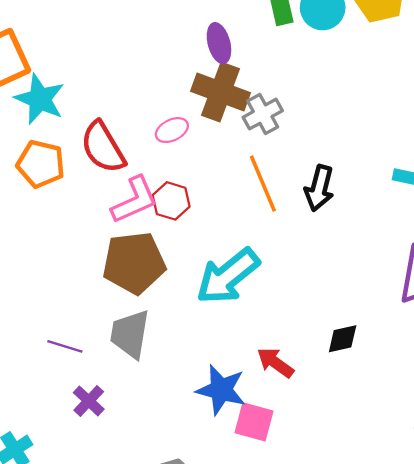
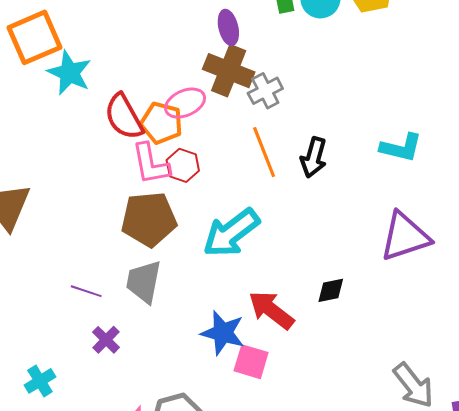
pink ellipse: (172, 130) -> (185, 103), size x1.4
orange pentagon: (41, 164) -> (162, 123), moved
pink L-shape: (135, 200) -> (151, 164), turned 102
red arrow: (275, 363) -> (271, 310), size x1.4

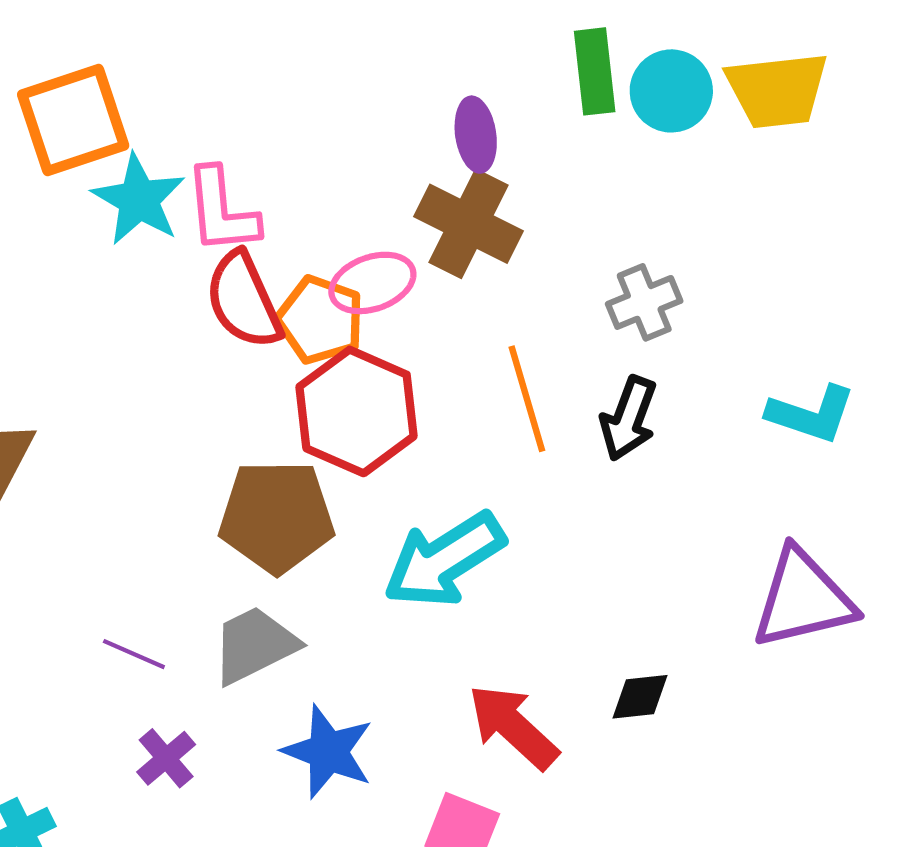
gray cross: (265, 91) -> (644, 302), moved
pink L-shape: (151, 164) -> (222, 211), moved
red hexagon: (183, 165) -> (357, 411), size x1.8
gray trapezoid: (144, 282) -> (254, 645), turned 48
blue star: (223, 333) -> (328, 752), moved

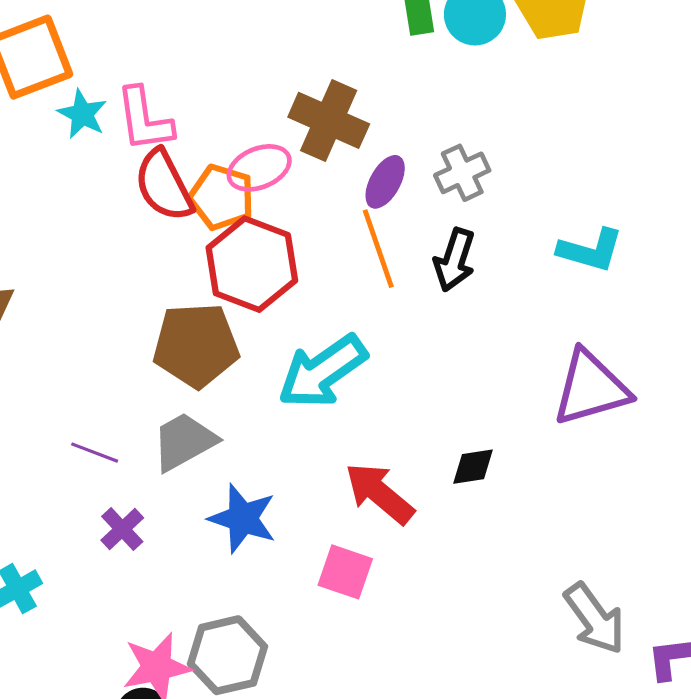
purple ellipse: (476, 135) -> (385, 182), moved, turned 40
cyan star: (139, 200) -> (82, 114), size x0.7

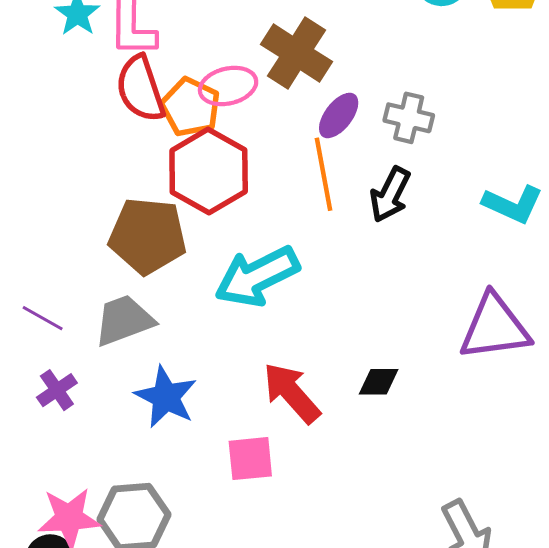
gray cross: (462, 173) -> (409, 118), turned 30
pink square: (345, 572) -> (250, 459), turned -33

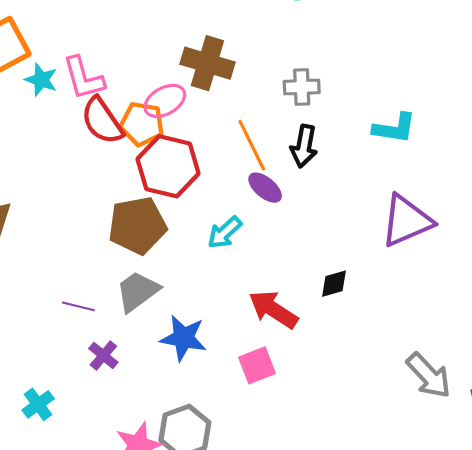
purple ellipse: (339, 115) -> (265, 188), moved, turned -72
cyan arrow: (257, 276) -> (225, 232), size x0.6

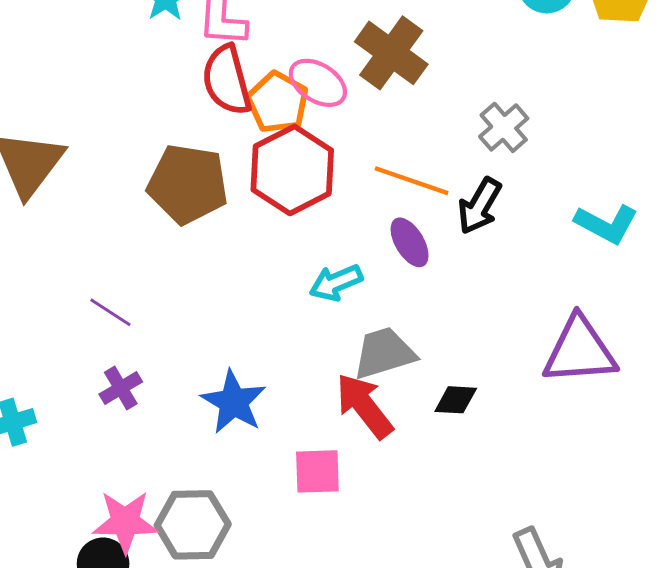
gray cross: (302, 87) -> (504, 127), turned 32
pink ellipse: (165, 101) -> (318, 83), turned 42
orange line: (252, 145) -> (412, 181), turned -64
brown pentagon: (137, 226) -> (188, 184), moved
gray trapezoid: (138, 291) -> (384, 353), moved

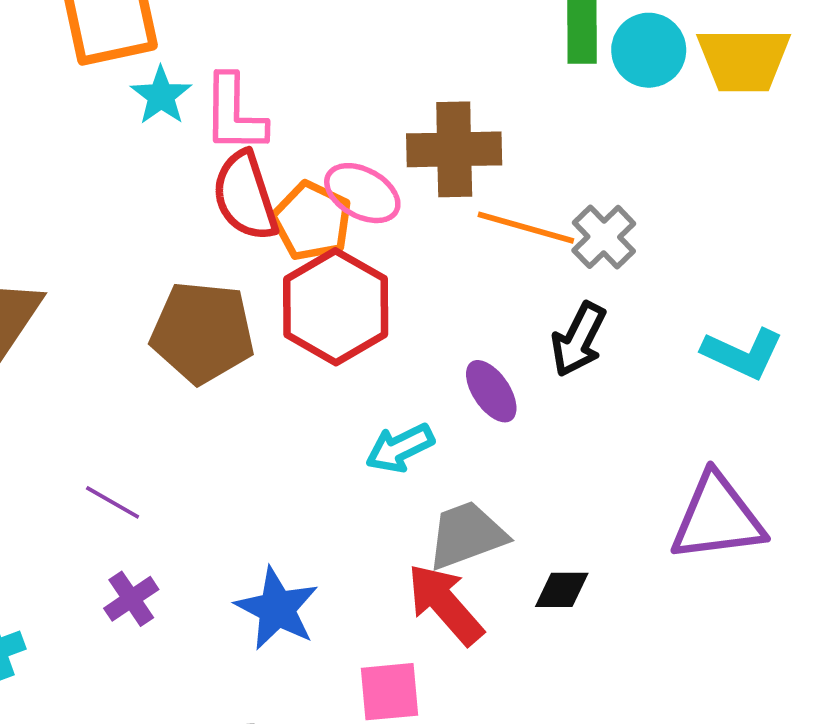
brown cross: (391, 53) -> (454, 149), turned -34
orange line: (412, 181) -> (526, 228), moved

